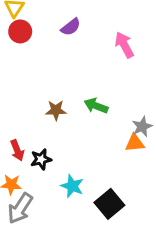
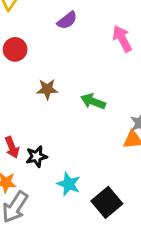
red circle: (20, 31) -> (15, 49), moved
brown star: (56, 110) -> (47, 89), moved

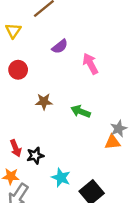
pink arrow: (122, 39) -> (90, 64), moved

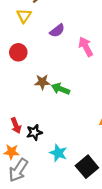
yellow triangle: (13, 31) -> (24, 16), moved
green arrow: (81, 111) -> (61, 89), moved

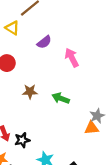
yellow triangle: (24, 16) -> (12, 28), turned -32
green arrow: (61, 89) -> (61, 98), moved

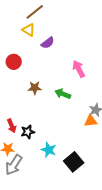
yellow triangle: (12, 28) -> (29, 30), moved
pink arrow: (72, 58) -> (79, 69), moved

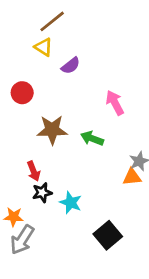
brown star: (35, 88) -> (52, 130), size x1.5
red arrow: (12, 126) -> (34, 171), moved
cyan star: (49, 150) -> (71, 203), moved

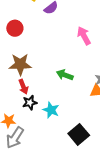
brown star: (52, 130) -> (20, 64), moved
green arrow: (92, 138) -> (65, 75), moved

